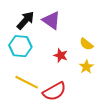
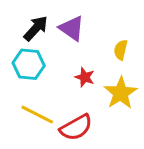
yellow semicircle: (86, 44) -> (121, 50), moved, turned 64
yellow star: (86, 67) -> (121, 93), size x1.6

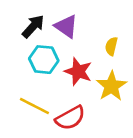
cyan hexagon: (29, 64) -> (44, 60), moved
red star: (85, 77) -> (78, 71), size x1.5

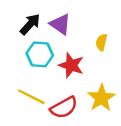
yellow star: (111, 86) -> (101, 98), moved

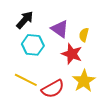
purple triangle: (60, 24) -> (60, 29), moved
red star: (71, 65) -> (72, 54), moved

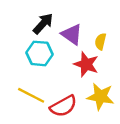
black arrow: (25, 20) -> (43, 24), moved
yellow star: (84, 81) -> (100, 97), turned -30

